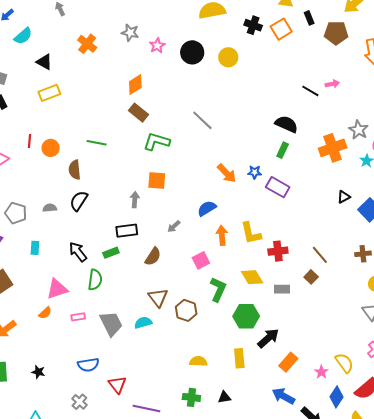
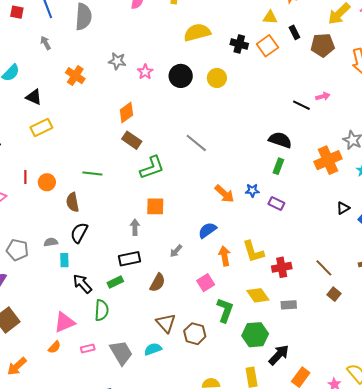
green L-shape: (157, 142) -> (152, 168), turned 148
purple rectangle: (278, 187) -> (276, 204), size x0.7
cyan rectangle: (35, 248) -> (64, 260), moved
brown square: (311, 277) -> (334, 294), moved

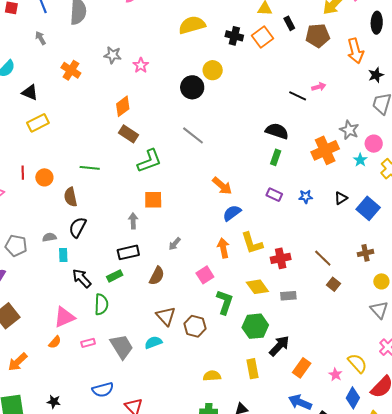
black circle: (181, 76) -> (192, 87), moved
blue star: (252, 190) -> (306, 197), moved
blue semicircle: (207, 230) -> (232, 213), moved

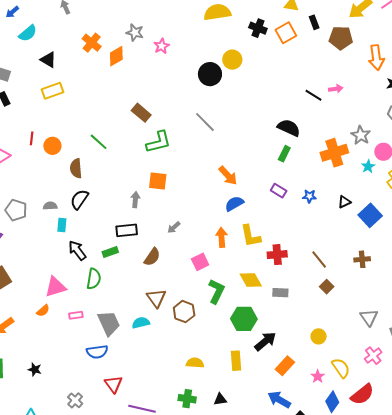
orange diamond: (123, 106) -> (116, 56), moved
green line: (90, 168) -> (99, 142), turned 30
yellow circle: (381, 281) -> (319, 336), moved
blue semicircle: (103, 390) -> (97, 352), moved

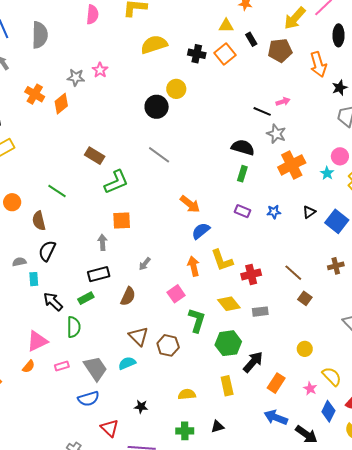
pink star: (162, 46) -> (100, 70), moved
gray star: (361, 135) -> (276, 134), moved
black star: (35, 369) -> (141, 407), moved

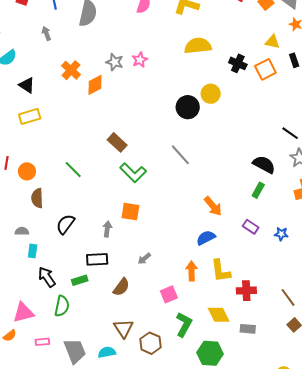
green L-shape: (116, 182) -> (133, 173), turned 56
orange arrow: (190, 204) -> (213, 206), moved
brown semicircle: (39, 221) -> (37, 198), moved
black semicircle: (47, 251) -> (65, 224), moved

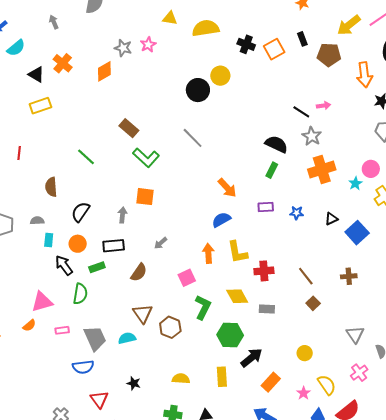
yellow triangle: (272, 42) -> (170, 18), moved
orange cross: (71, 70) -> (63, 63), moved
orange circle: (27, 171) -> (78, 244), moved
purple rectangle: (251, 227) -> (266, 207), turned -35

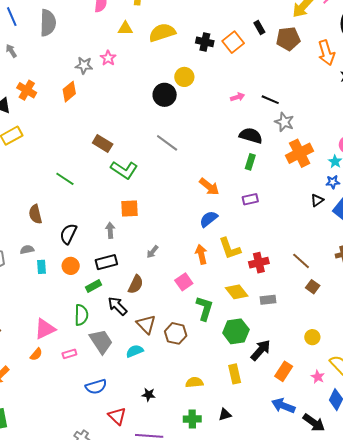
pink arrow: (324, 106) -> (238, 97), moved
blue star: (297, 213) -> (333, 182), moved
black arrow: (64, 265) -> (117, 306), moved
gray trapezoid: (95, 338) -> (101, 342), moved

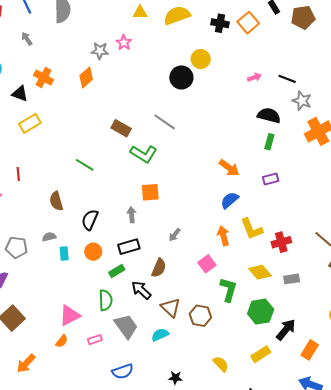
gray line: (167, 143) -> (165, 122), moved
yellow rectangle: (235, 374) -> (261, 354), turned 72
yellow semicircle: (194, 382) -> (221, 364), turned 54

